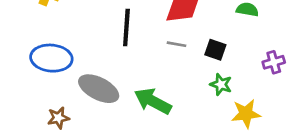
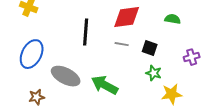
blue ellipse: (51, 58) -> (32, 54), turned -68

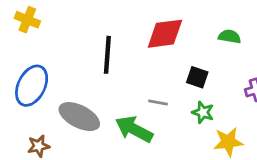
gray line: (122, 44) -> (158, 103), moved

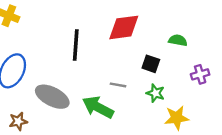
green semicircle: (230, 37) -> (178, 40), moved

